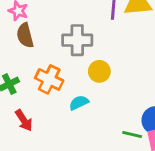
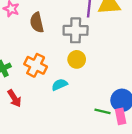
brown semicircle: (25, 35) -> (37, 23), moved
gray cross: (77, 40) -> (76, 30), moved

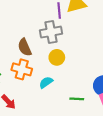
brown semicircle: (37, 23) -> (25, 47), moved
green line: (103, 111) -> (77, 99), moved

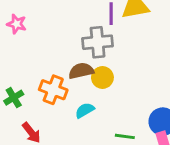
brown semicircle: (25, 47) -> (81, 71), moved, turned 96

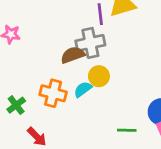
brown semicircle: (81, 71) -> (73, 55), moved
cyan semicircle: (85, 110) -> (83, 89), moved

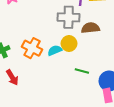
brown semicircle: (73, 55) -> (90, 28), moved
green line: (127, 130) -> (82, 71), moved

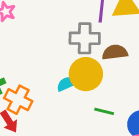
yellow circle: (69, 44) -> (86, 74), size x1.5
orange cross: (32, 48) -> (18, 100), moved

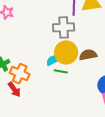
brown semicircle: (115, 52) -> (88, 55), moved
green line: (104, 111) -> (61, 71), moved

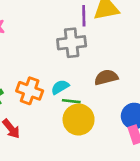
yellow circle: (66, 52) -> (79, 120), moved
orange cross: (20, 74) -> (30, 91), moved

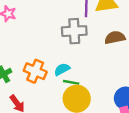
brown semicircle: (106, 77) -> (115, 38), moved

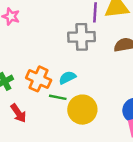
green line: (71, 82) -> (58, 97), moved

